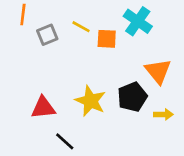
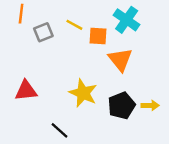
orange triangle: (158, 71) -> (120, 60), moved
black pentagon: (132, 97) -> (122, 105), moved
red triangle: (43, 108) -> (26, 91), moved

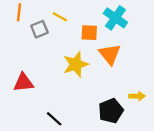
yellow line: (74, 25) -> (60, 17), moved
yellow star: (83, 93) -> (76, 64), moved, turned 30
black pentagon: (122, 105) -> (111, 111), moved

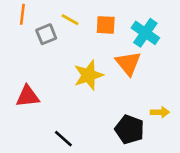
cyan cross: (115, 18) -> (145, 33), moved
orange square: (89, 33) -> (106, 25), moved
black pentagon: (111, 111) -> (129, 129), turned -30

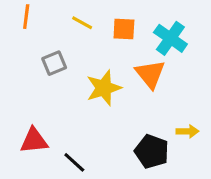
gray square: (46, 34) -> (54, 63), moved
red triangle: (28, 96) -> (34, 141), moved

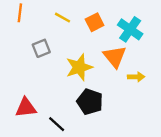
orange square: (124, 29) -> (95, 22), turned -30
yellow arrow: (187, 131) -> (136, 77), moved
black pentagon: (152, 152) -> (90, 102), moved

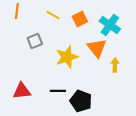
yellow arrow: (136, 77) -> (115, 65), turned -88
black pentagon: (90, 102) -> (81, 101), moved
black line: (57, 124) -> (58, 91), moved, turned -42

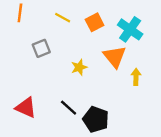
yellow star: (67, 57) -> (79, 67), size x0.6
red triangle: (22, 91) -> (26, 108), turned 30
black line: (58, 91) -> (69, 108), turned 42

